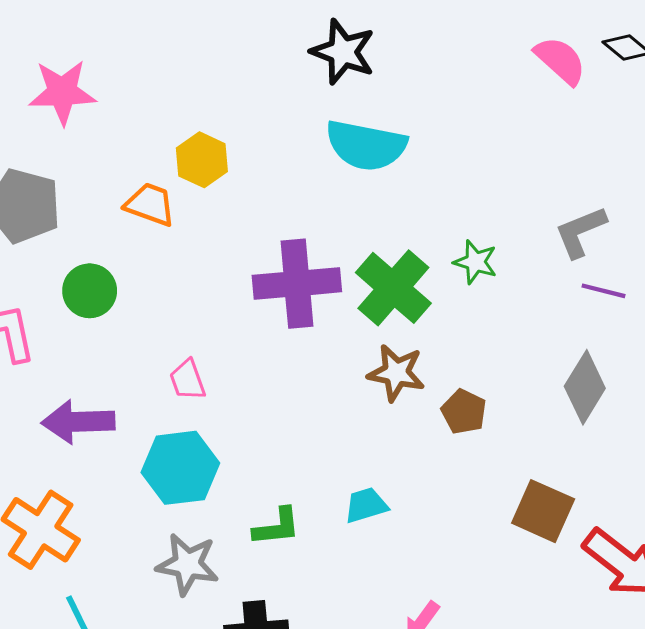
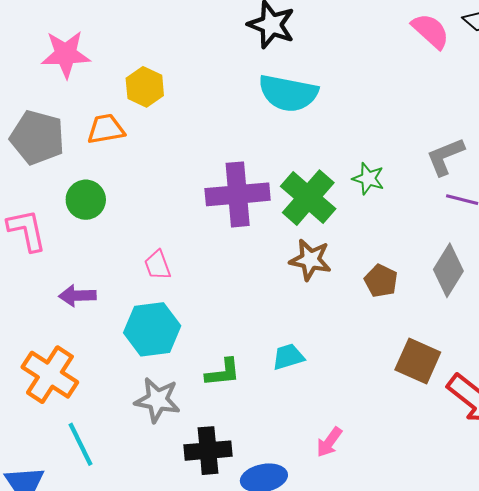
yellow hexagon: (202, 160) -> (145, 87), moved
orange trapezoid: (150, 204) -> (106, 129), moved, turned -30
brown pentagon: (464, 412) -> (381, 281), moved
purple arrow: (78, 422) -> (77, 296), size x0.7

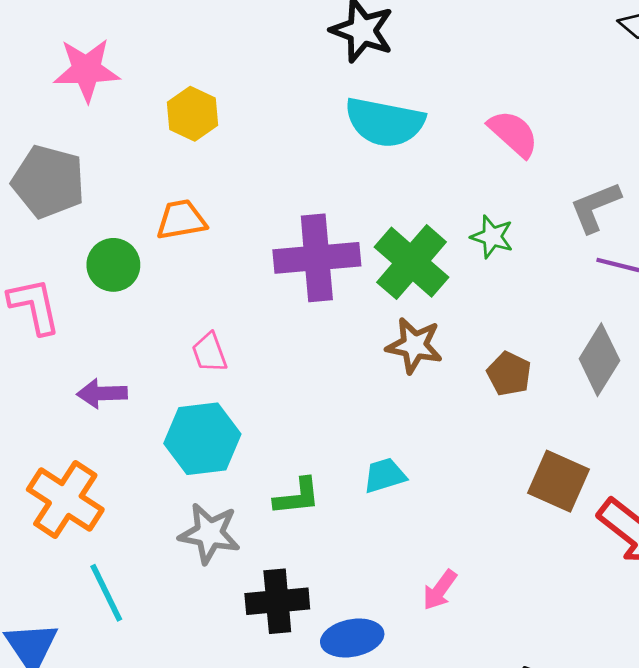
pink semicircle: (430, 31) -> (513, 134), moved
orange trapezoid: (106, 129) -> (181, 220), moved

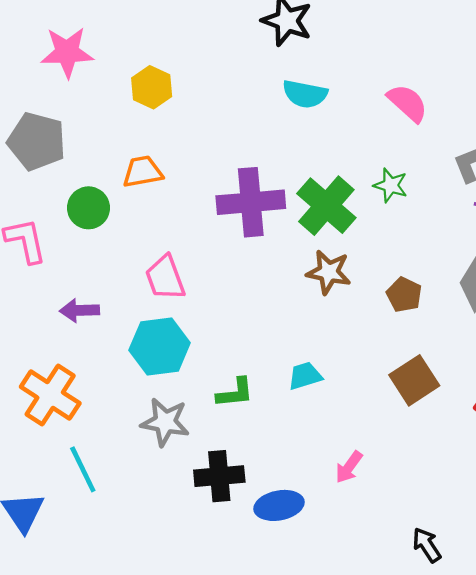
cyan semicircle: (385, 122) -> (305, 94), size x0.7
pink trapezoid: (209, 353) -> (165, 278), size x1.4
brown square: (558, 481) -> (414, 380), moved, turned 33

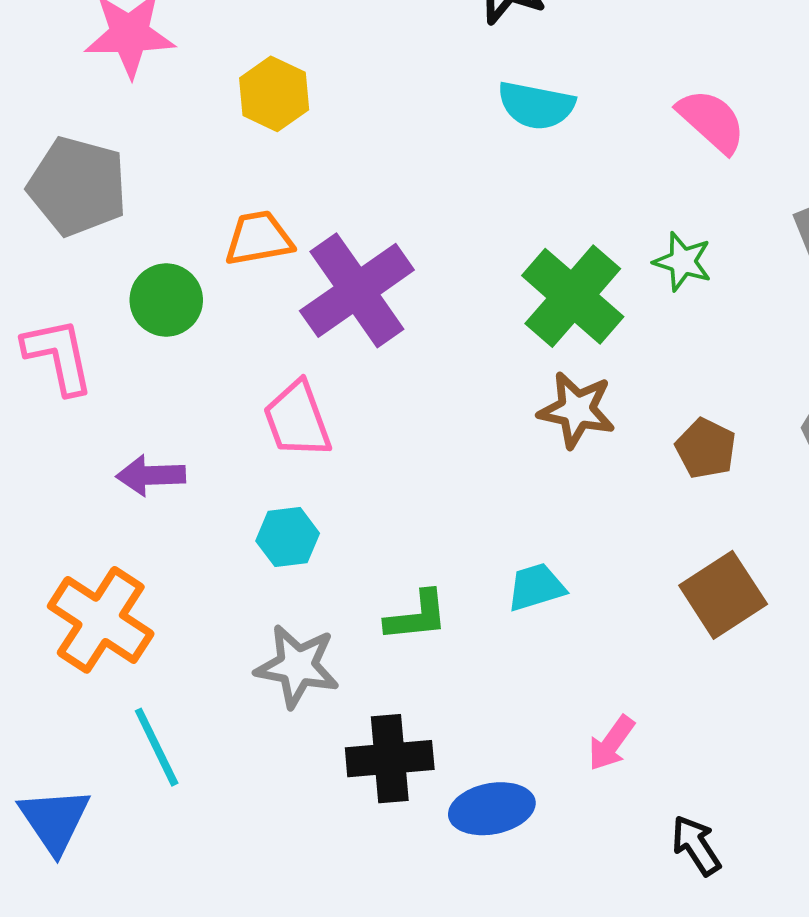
purple cross: (251, 202) -> (357, 290), moved, turned -30
cyan hexagon: (160, 347) -> (288, 537), size x0.6
black arrow: (427, 545) -> (696, 845), moved

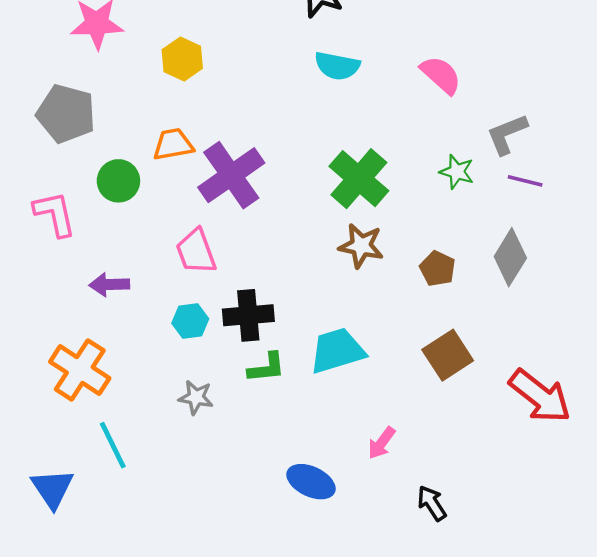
green star: (683, 262) -> (457, 172), moved
cyan trapezoid: (536, 587) -> (337, 351), size x1.6
gray star: (297, 666) -> (196, 397), size x0.7
black cross: (390, 759) -> (248, 315), moved
blue ellipse: (492, 809) -> (311, 482), turned 36

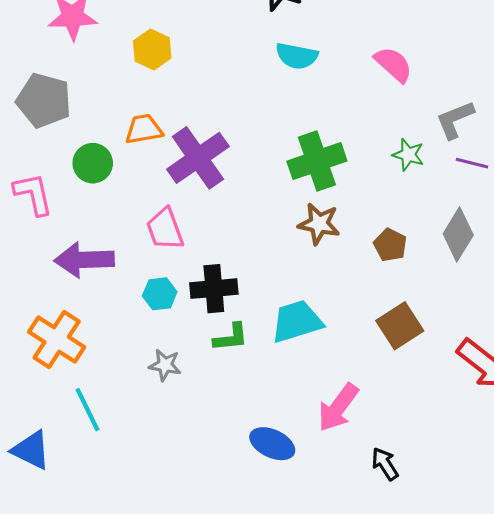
green cross: (359, 179) -> (317, 161), turned 30
purple arrow: (109, 285) -> (84, 260), size x1.6
pink arrow: (382, 443) -> (338, 408), size x1.6
blue triangle: (52, 488) -> (31, 450), turned -30

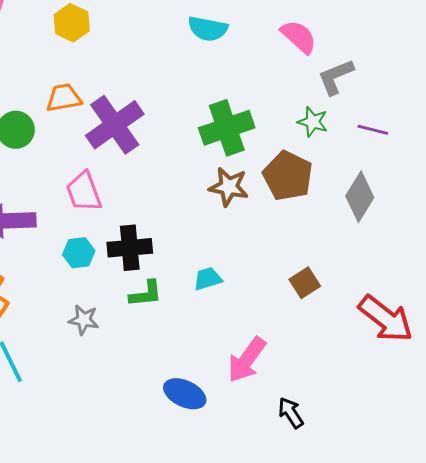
gray L-shape: (455, 120) -> (336, 77), moved
brown pentagon: (390, 245) -> (288, 176), moved, size x1.6
cyan trapezoid: (297, 321) -> (208, 279), size x0.6
brown square: (400, 326) -> (305, 283), size x0.7

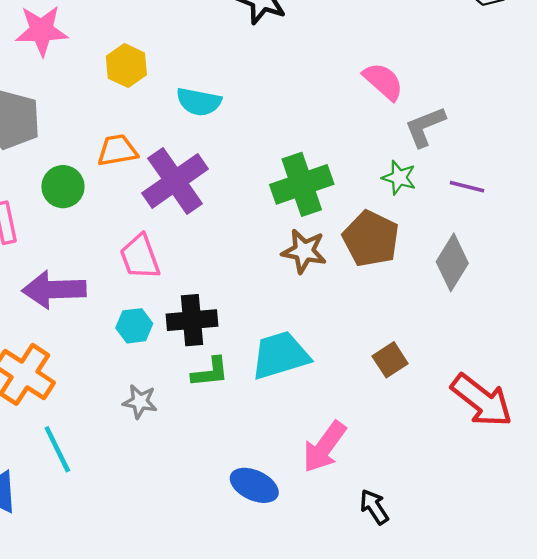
cyan semicircle: (208, 29) -> (199, 102), moved
cyan trapezoid: (208, 279) -> (280, 355), size x1.8

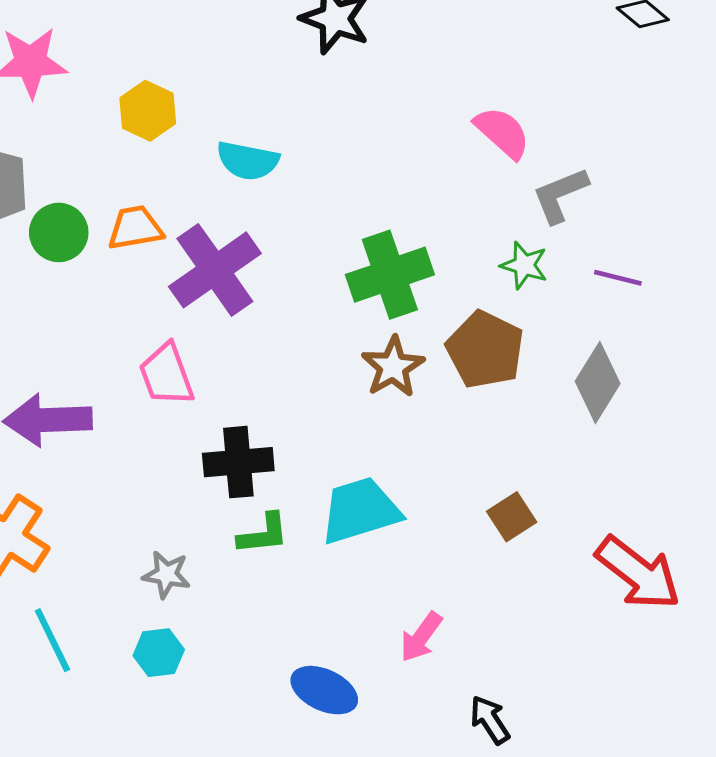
green circle: (63, 187) -> (59, 232), moved
brown star: (304, 251) -> (393, 367), turned 30
cyan hexagon: (134, 326) -> (159, 653), moved
pink arrow: (324, 447) -> (421, 637), size x0.7

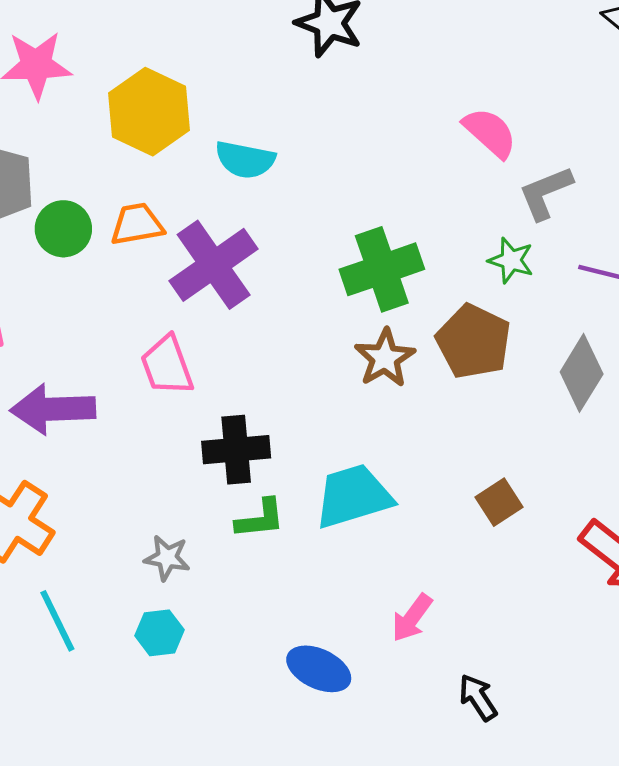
yellow hexagon: (148, 111) -> (149, 112), size x1.5

